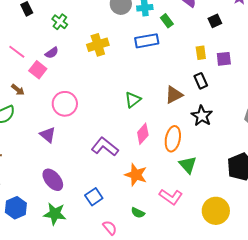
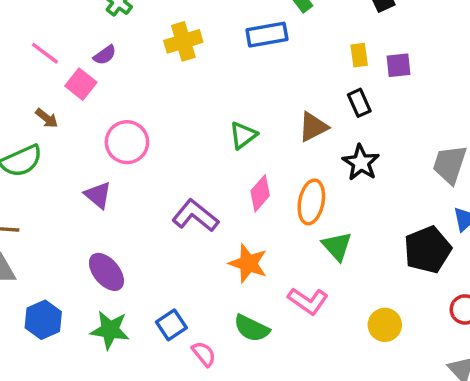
blue square: (94, 197) -> (171, 325), moved
yellow circle: (216, 211) -> (385, 325), size x0.7
green semicircle: (138, 213) -> (252, 328), size x1.5

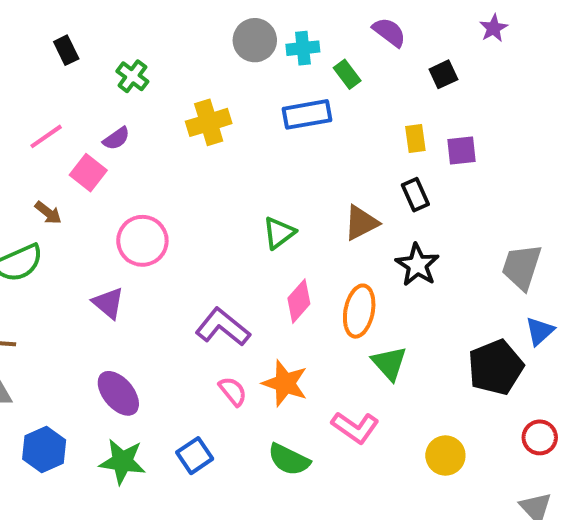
pink line: (45, 53) -> (46, 136), turned -72
pink semicircle: (204, 354) -> (233, 391), moved

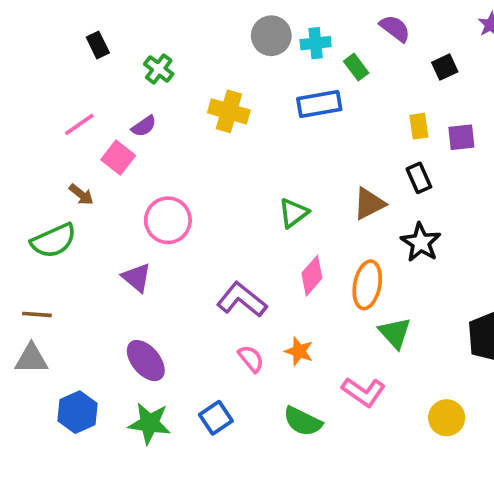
yellow cross: (209, 122) -> (229, 111), turned 33
orange star: (285, 383) -> (299, 351), size x0.7

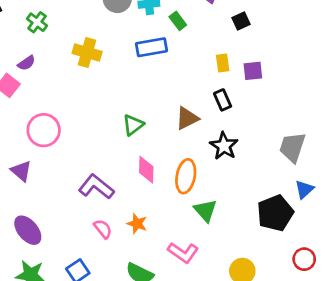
pink diamond: (312, 276) -> (146, 170), turned -40

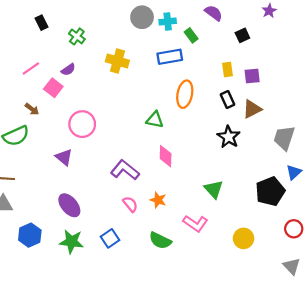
brown triangle: (187, 118) -> (252, 109), moved
green triangle: (133, 125) -> (155, 120), turned 48
orange ellipse: (186, 176) -> (185, 94), moved

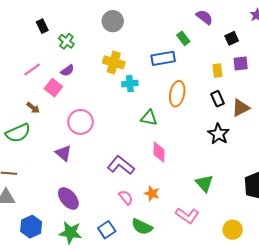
gray circle: (142, 17) -> (113, 21), moved
cyan cross: (168, 21) -> (130, 84), moved
green cross: (77, 36) -> (66, 41), moved
purple square: (252, 76) -> (241, 63), moved
green semicircle: (160, 241) -> (142, 227), moved

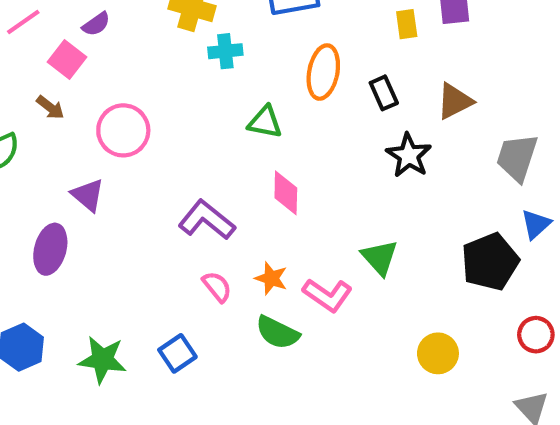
black rectangle: (217, 99) -> (384, 93), moved
brown arrow: (33, 108) -> (50, 107), moved
purple ellipse: (68, 198) -> (50, 249), moved, turned 55
pink L-shape: (187, 216) -> (327, 295), moved
green semicircle: (142, 227) -> (277, 333), moved

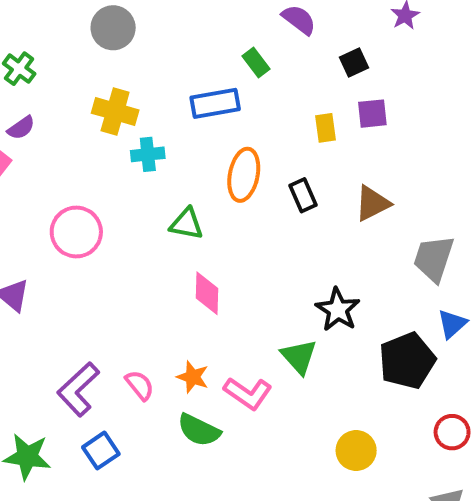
pink circle: (123, 130) -> (76, 232), moved
black star: (409, 155) -> (338, 310), moved
purple L-shape: (207, 220) -> (78, 389), moved, turned -82

